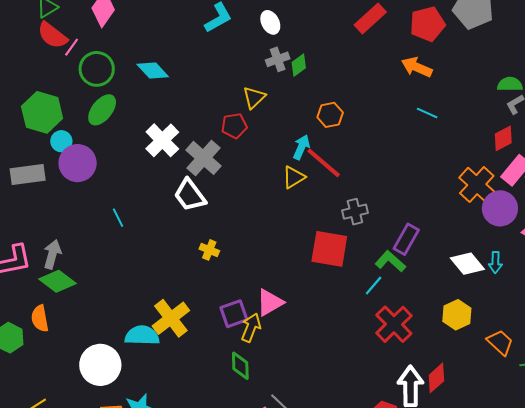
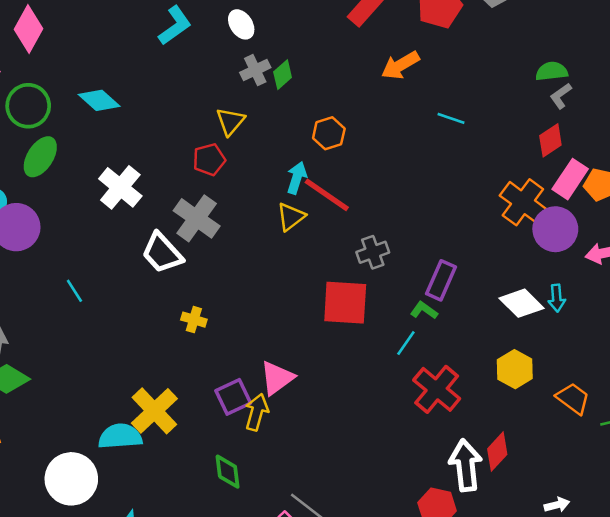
orange arrow: (417, 67) -> (400, 65), moved, turned -48
gray cross: (203, 158) -> (197, 218), moved
green L-shape: (390, 261) -> (424, 310), size x0.7
green diamond: (240, 366) -> (228, 472), moved

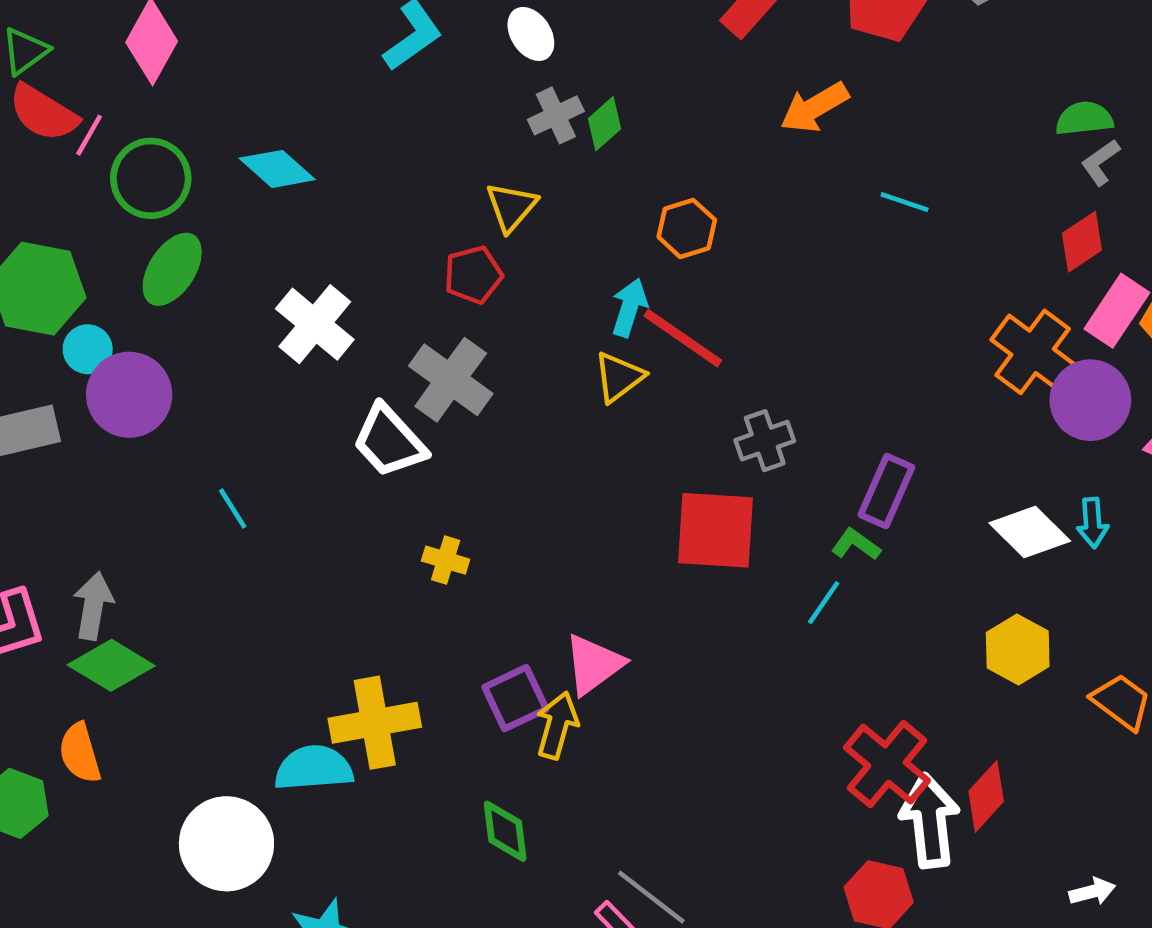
red cross: (437, 389) -> (887, 764), moved
yellow cross: (154, 411) -> (375, 723), turned 33

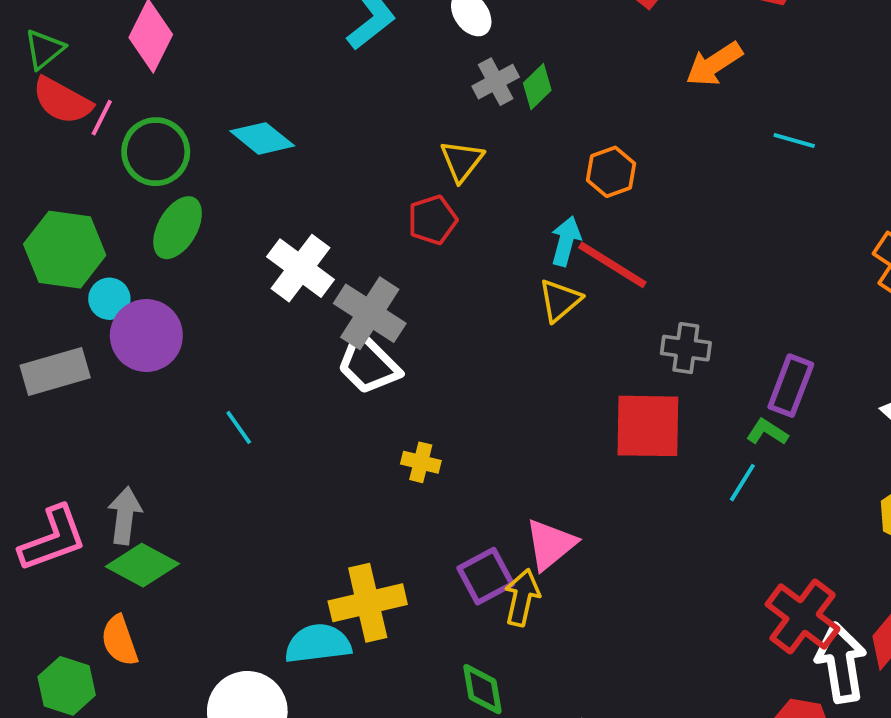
gray cross: (451, 380) -> (370, 313), moved
gray cross: (765, 441) -> (686, 348), turned 30

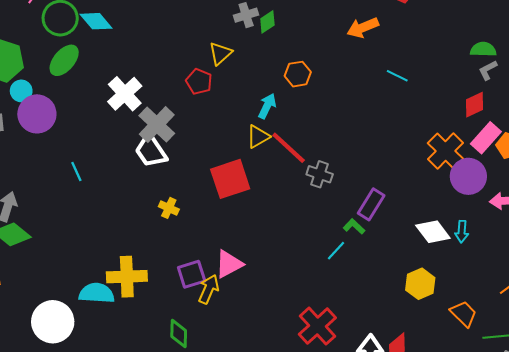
cyan diamond: (262, 138) -> (96, 21), moved
red pentagon: (432, 220) -> (199, 82), turned 30
red line: (612, 265) -> (289, 148), moved
red square: (648, 426) -> (230, 179), moved, turned -30
red cross: (803, 617) -> (317, 326), moved

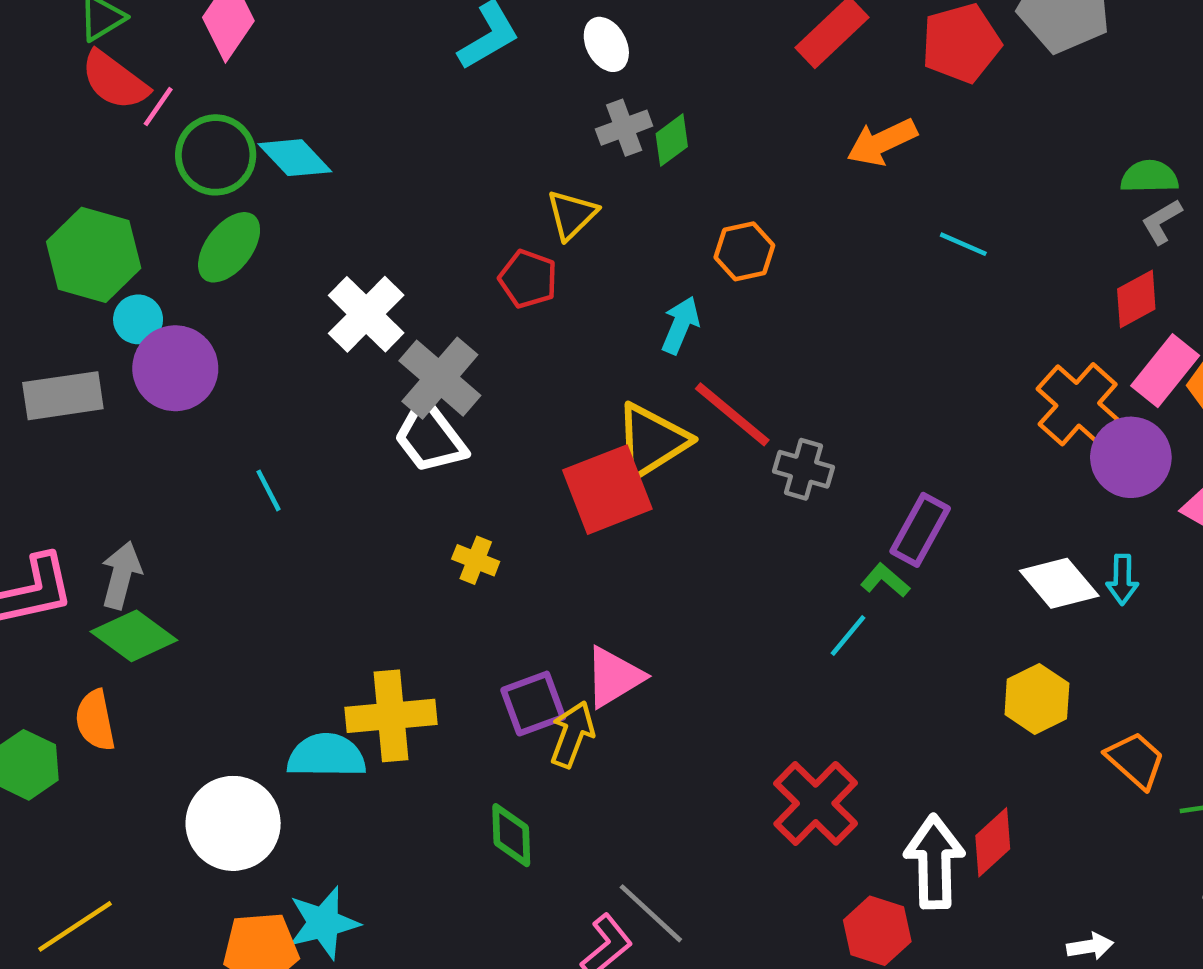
yellow triangle: (258, 137) -> (651, 441), moved, size x1.5

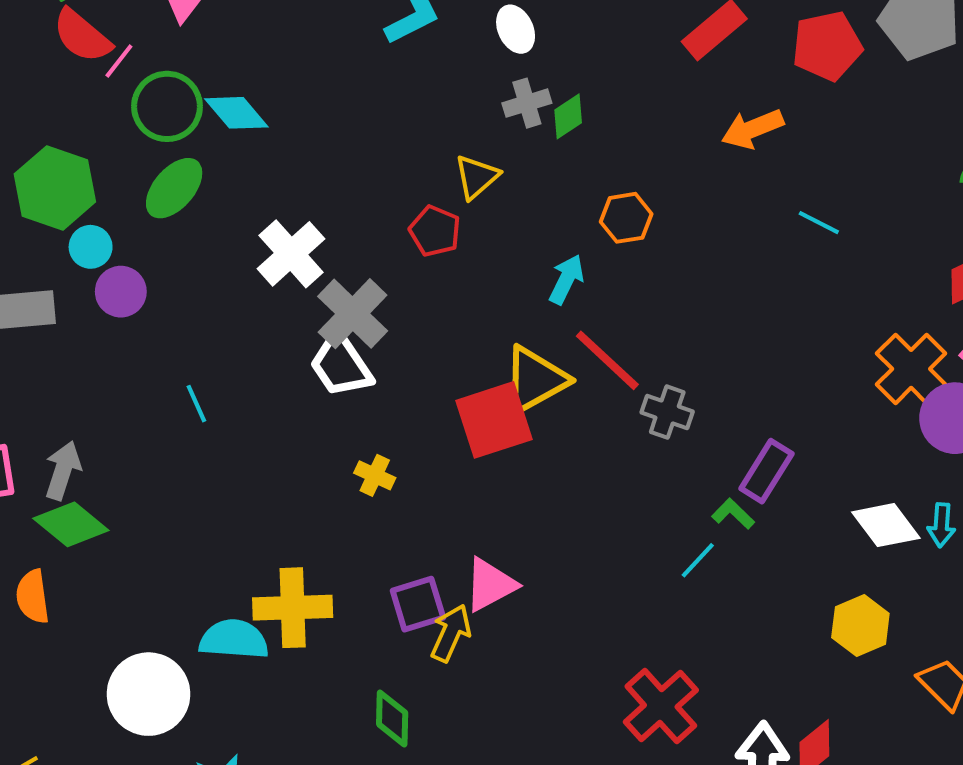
purple circle: (175, 368) -> (121, 292), size x0.7

